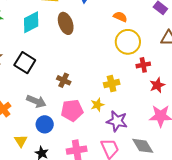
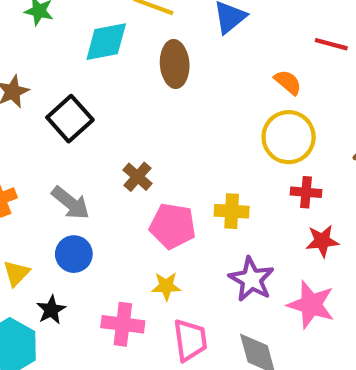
yellow star: (97, 105) -> (166, 286), moved
pink pentagon: (72, 110) -> (173, 226), moved
purple star: (117, 121) -> (251, 279), moved

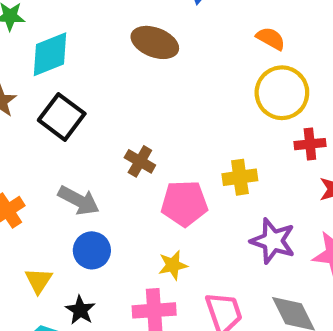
cyan diamond: (106, 42) -> (50, 54), moved
brown ellipse: (175, 64) -> (155, 42), turned -54
yellow star: (166, 286) -> (173, 265), moved

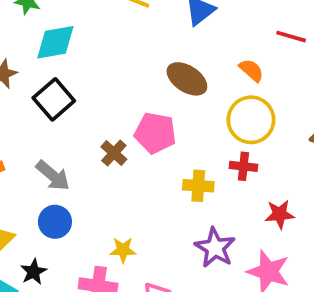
brown ellipse: (155, 42) -> (187, 79), moved
red cross: (310, 144) -> (243, 166), moved
pink pentagon: (184, 203) -> (155, 133), moved

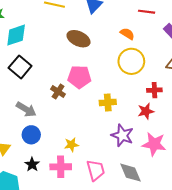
brown ellipse: (187, 79) -> (79, 39), moved
red cross: (243, 166) -> (154, 90), moved
red star: (280, 214) -> (146, 111), moved
black star: (33, 272) -> (32, 164), moved

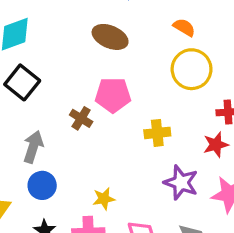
gray arrow: (26, 109) -> (33, 147), turned -102

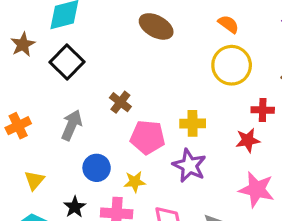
pink pentagon: (113, 95) -> (148, 137), moved
purple star: (181, 183) -> (189, 166), moved
blue circle: (42, 185) -> (97, 168), moved

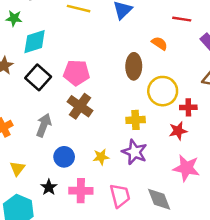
brown ellipse: (156, 26) -> (134, 66), moved, turned 65
yellow circle: (232, 65) -> (163, 91), moved
brown cross: (120, 102) -> (80, 106), size x1.5
pink pentagon: (148, 137) -> (76, 73), moved
yellow star: (135, 182) -> (101, 157), moved

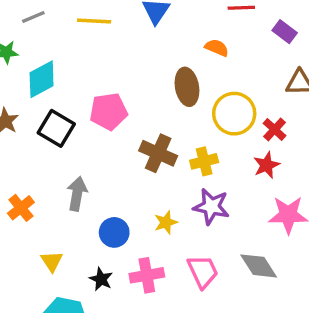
brown cross: (80, 106) -> (158, 153), moved
red cross: (188, 107) -> (275, 129), turned -35

